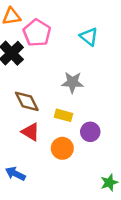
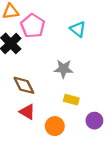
yellow rectangle: (64, 115) -> (71, 100), moved
purple circle: (90, 132) -> (94, 121), moved

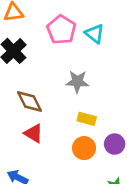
pink pentagon: (33, 26) -> (61, 30), moved
orange circle: (55, 126) -> (84, 148), moved

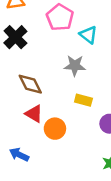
cyan triangle: (95, 34) -> (88, 35), moved
orange circle: (84, 148) -> (55, 129), moved

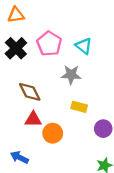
pink pentagon: (60, 17) -> (49, 44), moved
red triangle: (34, 114) -> (33, 119), turned -30

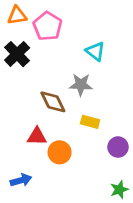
pink pentagon: (49, 44) -> (48, 26), moved
brown diamond: (30, 92) -> (53, 102), moved
blue arrow: (19, 157) -> (21, 180), turned 138

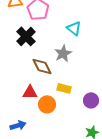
black cross: (17, 54) -> (26, 36), moved
gray star: (81, 85) -> (63, 53), turned -30
yellow rectangle: (90, 122) -> (64, 88), moved

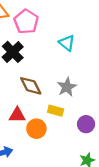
gray star: (63, 53) -> (67, 87), moved

